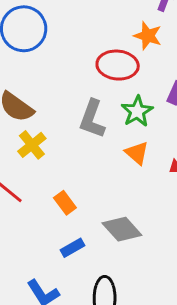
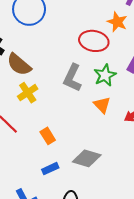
gray diamond: (122, 229) -> (87, 158), turned -36

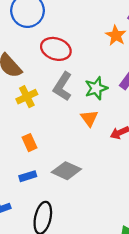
red ellipse: (94, 41) -> (56, 49), moved
yellow cross: (28, 93) -> (27, 97), moved

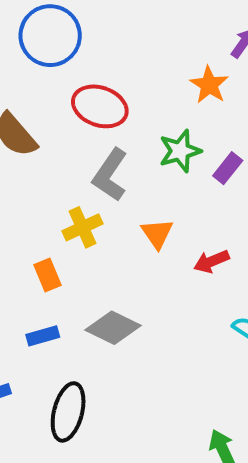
green star: (96, 88) -> (180, 151), moved
yellow cross: (27, 97) -> (82, 227), moved

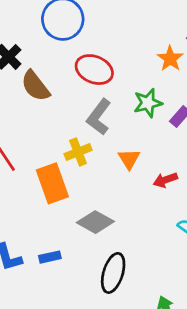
orange rectangle: (48, 275) -> (52, 183), size x1.8
blue rectangle: (43, 336) -> (50, 257), moved
black ellipse: (68, 412) -> (113, 273), moved

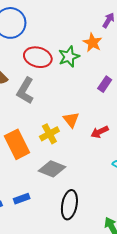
green star: (148, 103) -> (69, 57), moved
gray L-shape: (99, 117) -> (25, 91), moved
yellow cross: (78, 152) -> (49, 134), moved

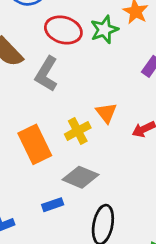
blue rectangle: (22, 199) -> (53, 205), moved

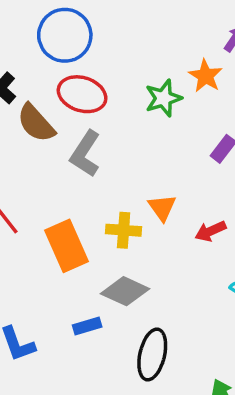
red ellipse: (63, 30) -> (82, 94), moved
yellow cross: (78, 131) -> (124, 230), turned 30

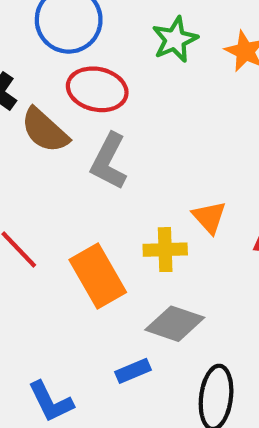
green star: (163, 98) -> (175, 39), moved

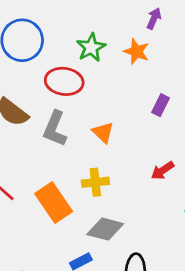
red ellipse: (97, 89) -> (64, 81), moved
orange triangle: (209, 217) -> (103, 132), moved

